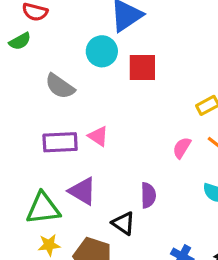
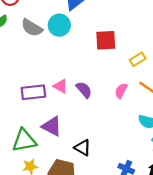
red square: (142, 68) -> (106, 40), moved
gray semicircle: (60, 86) -> (32, 28), moved
purple semicircle: (148, 195) -> (84, 90), moved, turned -36

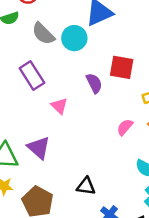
purple semicircle: (84, 90) -> (94, 83), moved
purple rectangle: (33, 92) -> (32, 76), moved, turned 50
black triangle: (83, 148) -> (86, 186), moved, turned -36

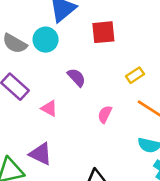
red square: (122, 67) -> (103, 32), moved
pink semicircle: (125, 127) -> (105, 114), moved

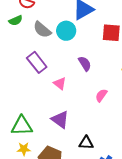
purple triangle: (41, 154) -> (60, 120), moved

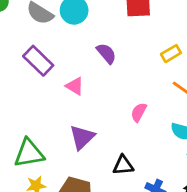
pink semicircle: (101, 95) -> (139, 112), moved
purple triangle: (60, 120) -> (82, 137), turned 48

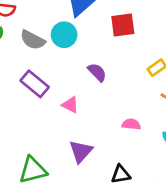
pink semicircle: (139, 112) -> (131, 124), turned 72

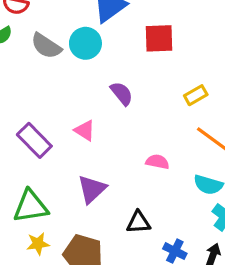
purple rectangle: (35, 84) -> (34, 140), moved

